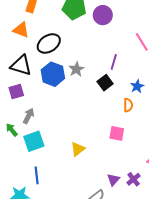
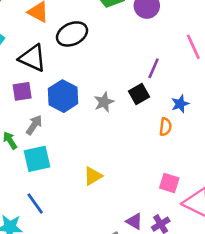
gray star: (76, 69) -> (104, 102), moved
blue hexagon: (53, 74) -> (63, 96), moved
pink square: (117, 133) -> (169, 183), moved
blue line: (37, 175) -> (35, 204), turned -36
purple triangle: (113, 180) -> (134, 221), turned -48

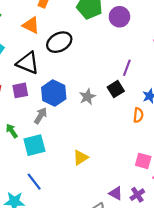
gray arrow: (34, 125) -> (41, 116), moved

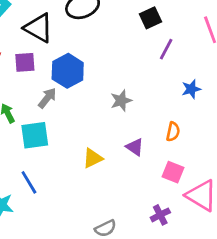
black square: (116, 89) -> (150, 18), moved
gray star: (87, 97) -> (121, 101), moved
orange semicircle: (138, 115) -> (173, 132), moved
purple triangle: (116, 193) -> (135, 147), moved

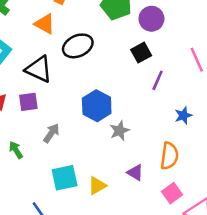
blue hexagon: (68, 71) -> (97, 106), moved
orange semicircle: (173, 132) -> (169, 156), size x1.5
cyan square: (35, 135) -> (65, 178), moved
pink square: (173, 172) -> (172, 193), turned 36

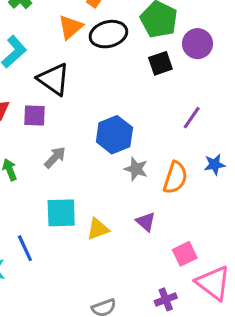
orange triangle: (45, 24) -> (70, 27), turned 40
black ellipse: (78, 46) -> (108, 34), moved
black square: (141, 53) -> (160, 63), moved
gray star: (120, 131) -> (136, 169), turned 30
orange semicircle: (169, 156) -> (175, 178), moved

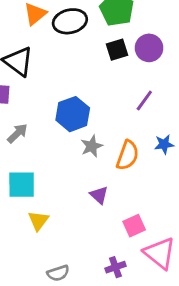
purple circle: (197, 44) -> (149, 48), moved
gray star: (136, 169) -> (92, 146), turned 30
yellow triangle: (98, 229) -> (38, 221), moved, turned -35

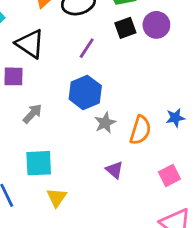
purple line: (144, 100) -> (87, 48), moved
pink square: (134, 226) -> (169, 175), moved

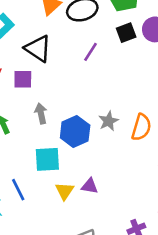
blue hexagon: (85, 92) -> (75, 131), moved
gray arrow: (32, 114) -> (41, 113), turned -54
purple triangle: (114, 170) -> (90, 186), moved, turned -30

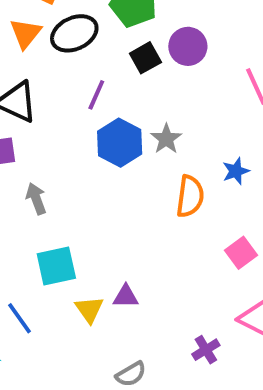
gray star: (108, 121) -> (166, 139), moved
blue hexagon: (75, 131) -> (120, 143), moved

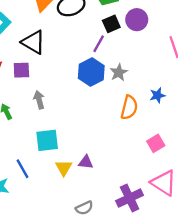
purple line: (96, 95) -> (99, 44), moved
purple cross: (206, 350) -> (130, 198), size x1.6

